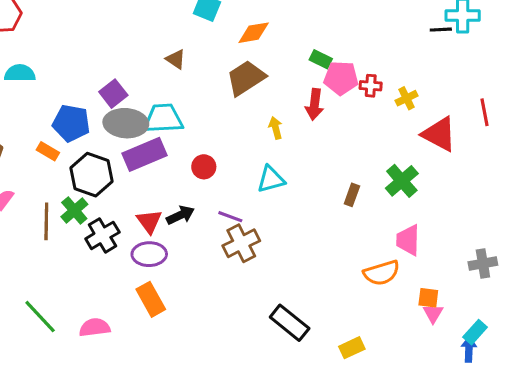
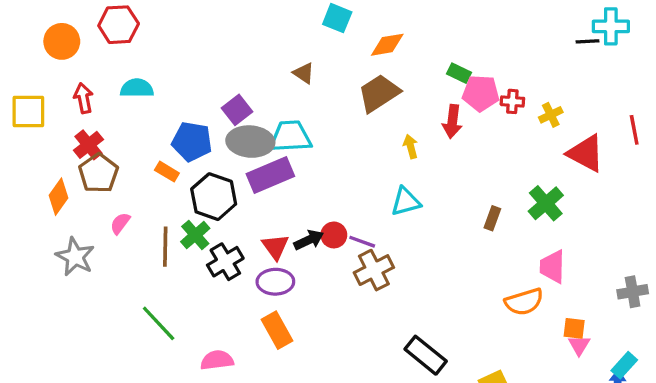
red circle: (204, 167) -> (334, 235), moved
green line: (40, 317) -> (159, 323), moved

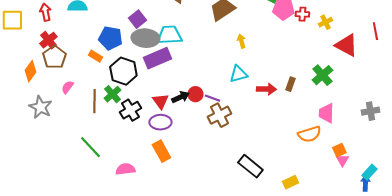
red arrow: (452, 122) -> (266, 89), moved, turned -96
gray cross: (633, 292) -> (370, 111), moved
orange square: (574, 328) -> (339, 150), turned -32

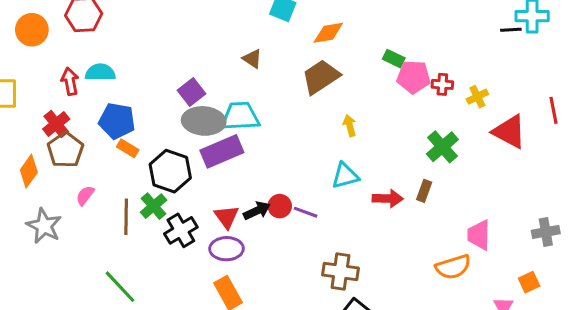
red arrow: (45, 12) -> (70, 81), moved
blue pentagon: (110, 38) -> (117, 121), moved
green cross: (322, 75) -> (442, 147), moved
brown cross: (219, 115) -> (341, 271), moved, turned 35
orange square: (339, 150) -> (529, 282), moved

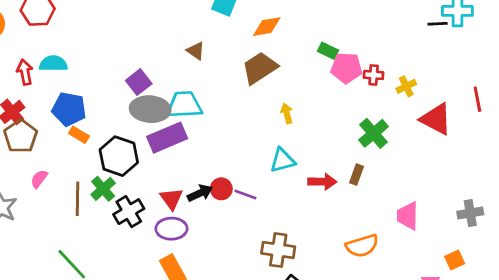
orange semicircle: (453, 267) -> (362, 246), moved

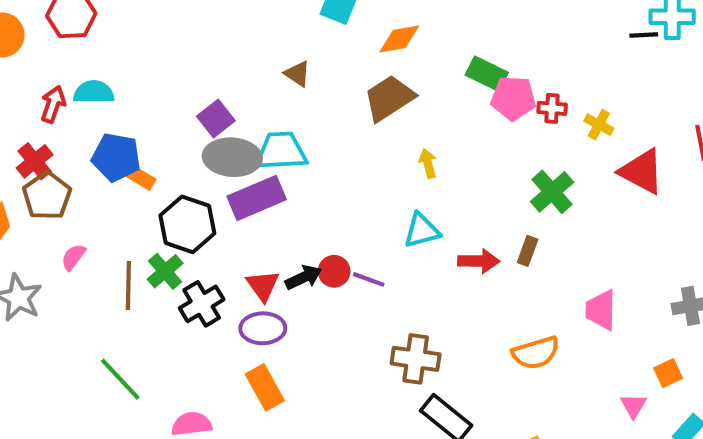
green rectangle: (328, 51) -> (487, 74), size x1.4
red arrow: (25, 72) -> (53, 104), turned 30
yellow cross: (406, 86) -> (599, 125), turned -36
orange rectangle: (79, 135) -> (141, 178), moved

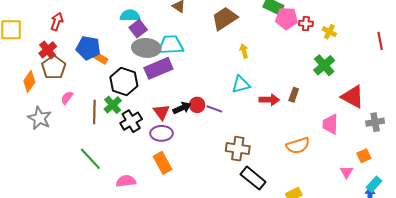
cyan semicircle: (94, 92) -> (130, 15), moved
red triangle: (642, 171) -> (353, 97), moved
green cross: (552, 192) -> (324, 65), moved

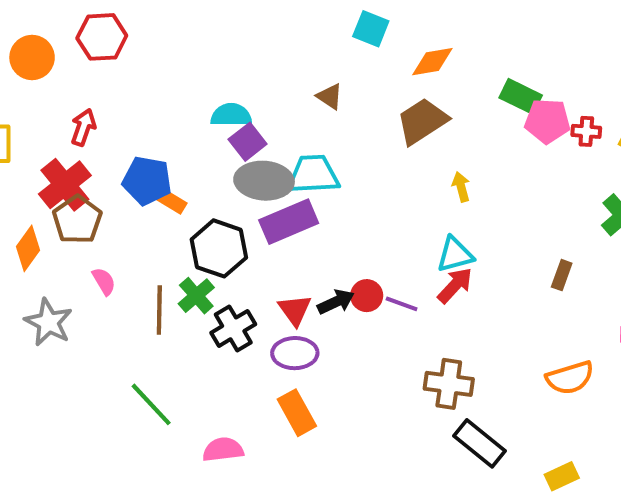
red cross: (48, 50) -> (65, 185), size x1.4
pink semicircle: (67, 98) -> (104, 281), turned 112
red arrow: (269, 100) -> (455, 285), moved, turned -48

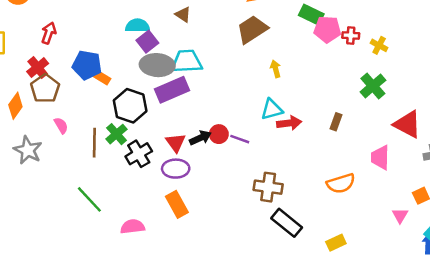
brown triangle: (330, 96) -> (183, 15), moved
red cross: (65, 185) -> (38, 68), size x0.7
red arrow: (455, 285) -> (289, 123), moved, turned 40

